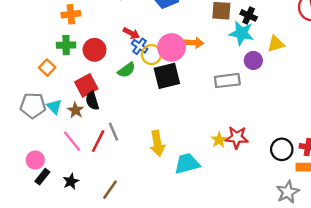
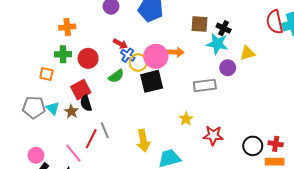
orange square: (47, 68) -> (46, 74), turned -32
yellow star: (219, 140) -> (186, 119), moved
pink line: (72, 141) -> (73, 153), moved

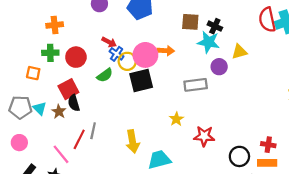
gray line: (105, 130) -> (93, 131), turned 35
black circle: (253, 146) -> (239, 156), moved
pink circle: (36, 155) -> (19, 143), moved

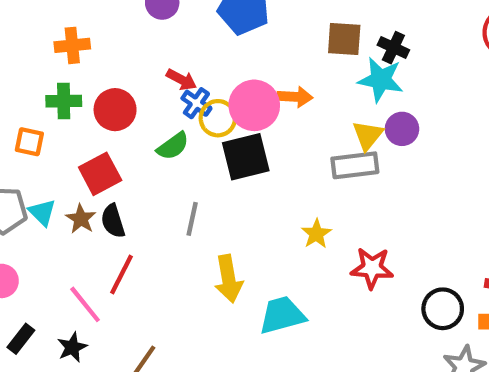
yellow triangle: (239, 52) -> (368, 135), moved, turned -35
black semicircle: (74, 103) -> (113, 221), moved
gray line: (93, 131) -> (192, 219), moved

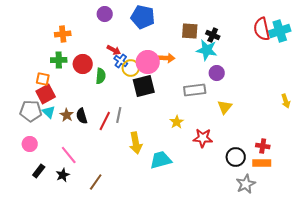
yellow triangle: (368, 135) -> (225, 107), moved
green semicircle: (173, 146) -> (101, 76), moved, turned -49
red square: (100, 174) -> (46, 94), moved
red line: (121, 274) -> (105, 121), moved

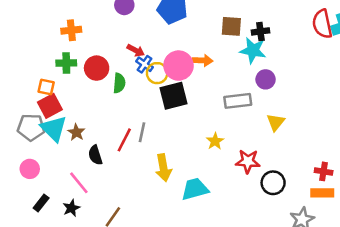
black cross: (213, 35) -> (260, 31), turned -32
cyan triangle: (49, 112) -> (54, 129), size x1.6
black semicircle: (82, 116) -> (95, 155), moved
black circle: (236, 157) -> (273, 183), moved

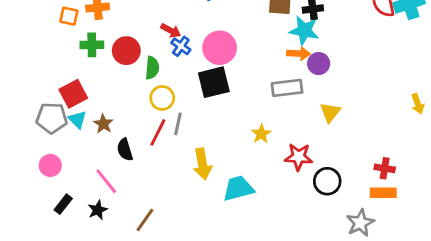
orange arrow: (202, 60) -> (299, 53), moved
yellow circle: (157, 73) -> (162, 98), moved
orange square: (46, 87) -> (69, 16), moved
cyan triangle: (54, 129) -> (78, 119), size x0.6

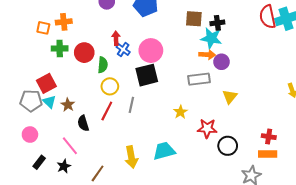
red arrow: (171, 31) -> (116, 38), turned -120
gray line: (178, 124) -> (131, 105), moved
yellow arrow: (202, 164) -> (131, 157), moved

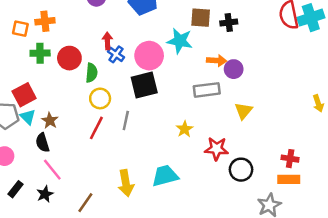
cyan star: (211, 38) -> (180, 41), moved
black semicircle: (83, 123) -> (42, 143), moved

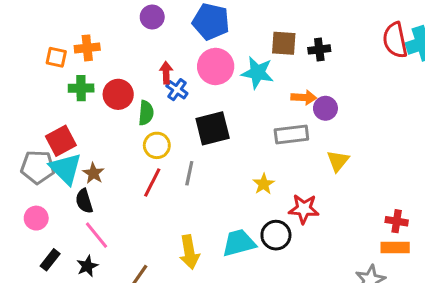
pink circle: (149, 56) -> (216, 66), moved
cyan triangle: (28, 117) -> (66, 169), size x1.6
black circle: (241, 170) -> (276, 235), moved

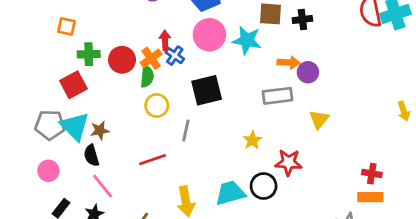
orange cross: (87, 48) -> (151, 58), moved, turned -30
red square: (61, 141) -> (73, 85), moved
brown star: (93, 173) -> (100, 131), turned 30
red line: (152, 183) -> (153, 160), moved, turned 44

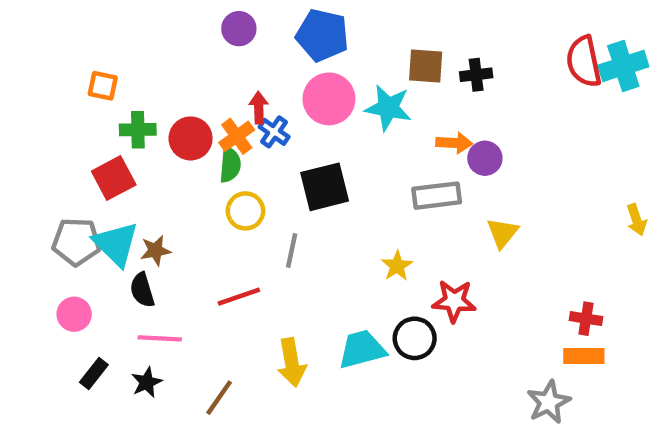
pink line: (103, 186) -> (160, 338), turned -48

